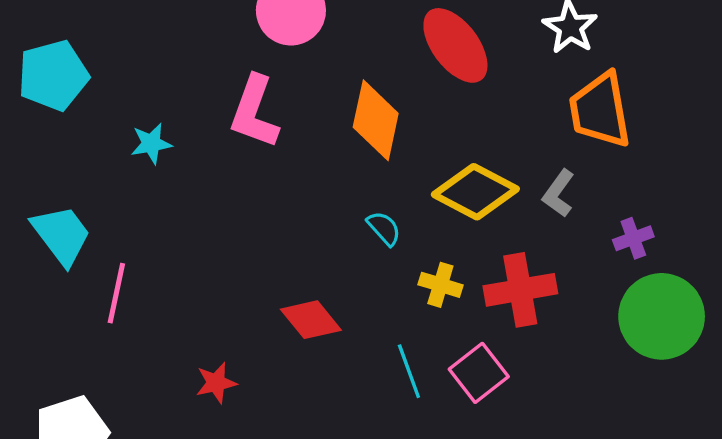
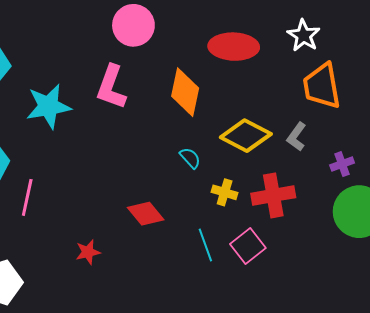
red ellipse: (455, 45) -> (234, 47), turned -51
cyan star: (151, 144) -> (48, 106), size x1.8

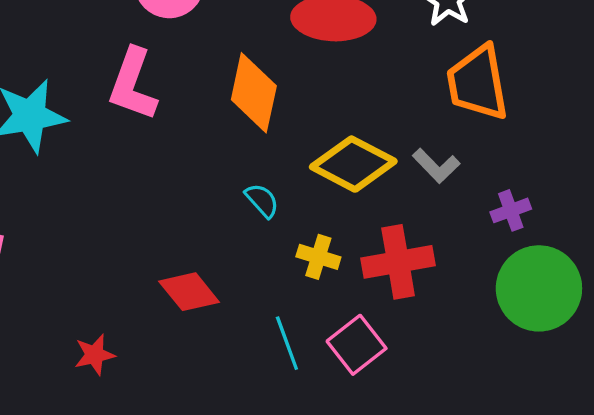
gray L-shape: (296, 137) -> (436, 166), turned -80

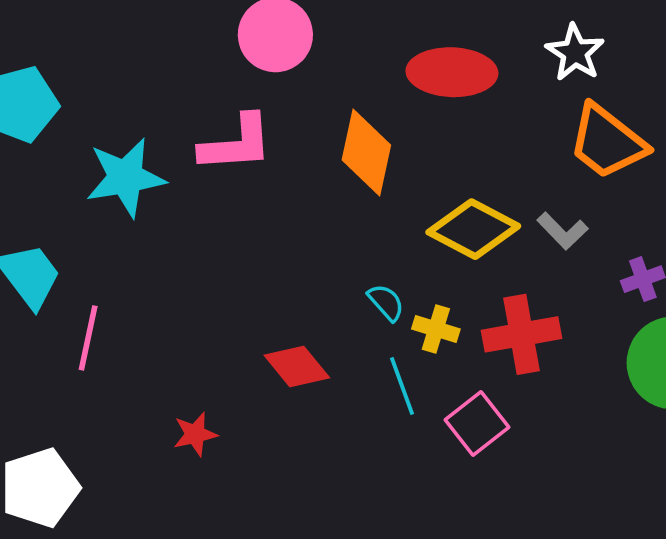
orange trapezoid: (478, 83) -> (607, 142), turned -42
pink L-shape: (133, 84) -> (236, 144), turned -114
cyan semicircle: (262, 201) -> (386, 302), moved
cyan line: (287, 343) -> (402, 386), moved

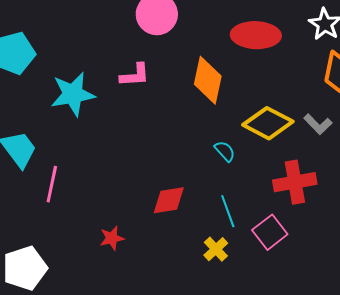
pink L-shape: (236, 144) -> (135, 75), size x0.7
cyan semicircle: (386, 302) -> (225, 151), moved
yellow cross: (436, 329) -> (216, 249), moved, turned 30
red diamond: (297, 366) -> (169, 200), turned -60

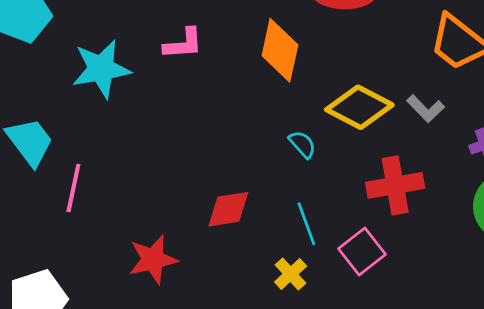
red star: (112, 238) -> (153, 259), size x1.5

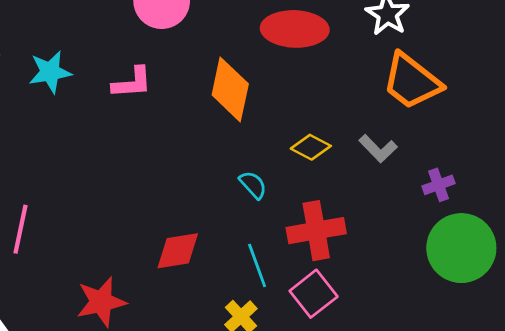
cyan star: (101, 69) -> (50, 72), moved, size x0.7
yellow diamond: (359, 107) -> (311, 147), size x0.6
red cross: (395, 185) -> (316, 231), moved

